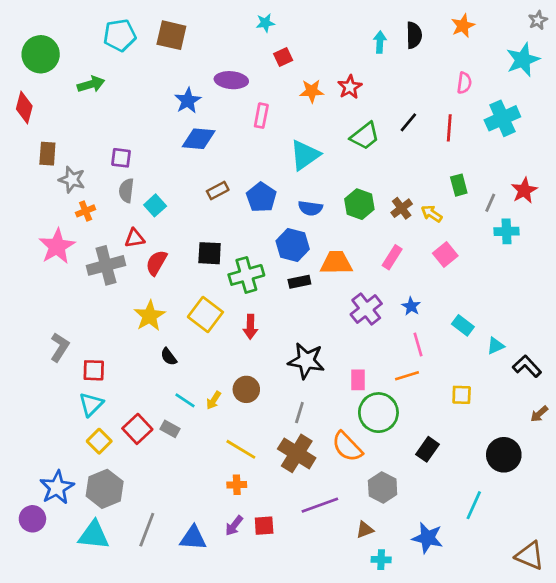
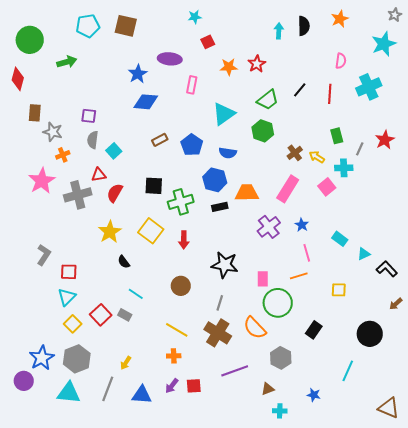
green hexagon: (359, 204) -> (263, 131), moved
cyan cross: (507, 231) -> (344, 168), moved
pink rectangle: (392, 257) -> (288, 189), size x1.5
yellow arrow: (214, 400) -> (126, 363), moved
blue star: (427, 538) -> (314, 395), size x0.6

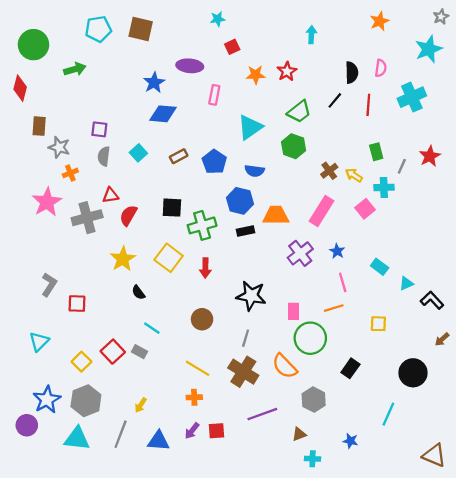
black semicircle: (304, 26) -> (352, 73), moved
cyan square: (114, 151) -> (138, 153), moved
cyan triangle: (67, 297) -> (39, 342), moved

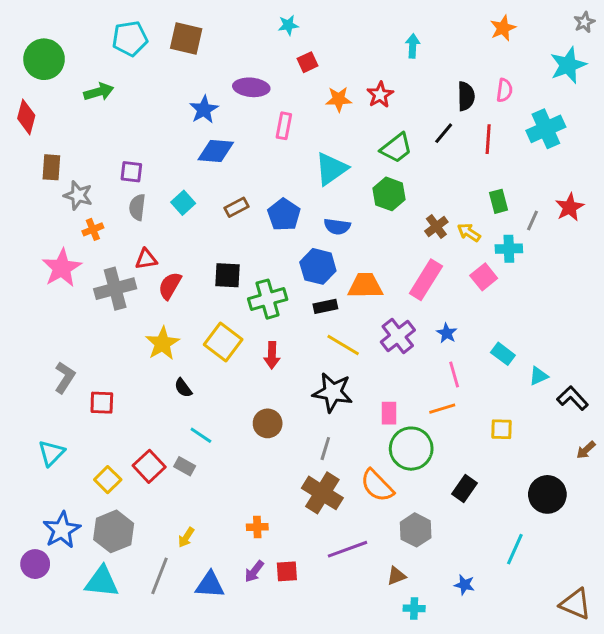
yellow line: (198, 368) -> (343, 345), moved

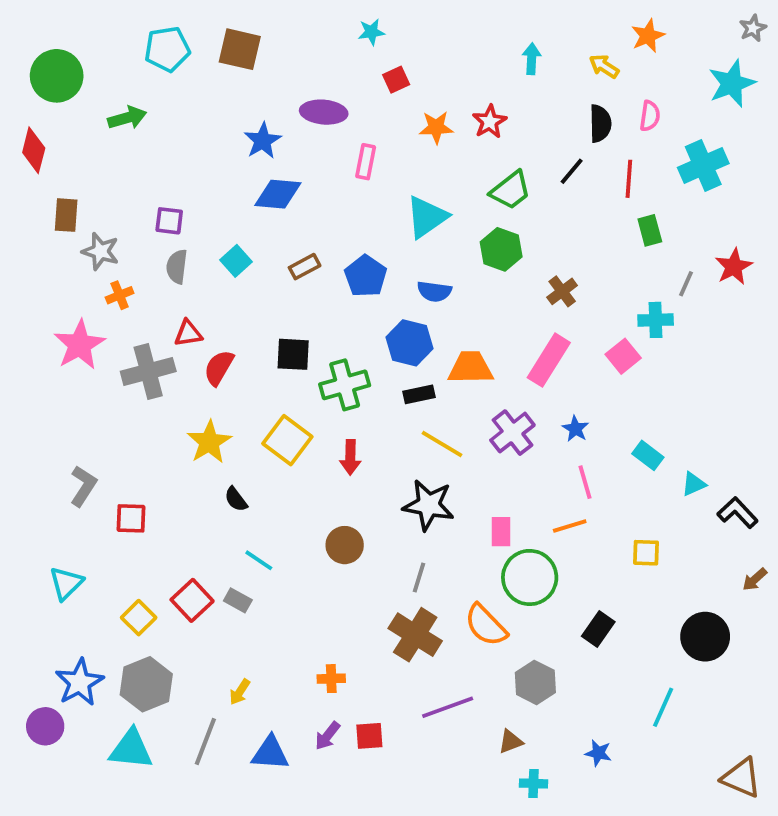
green rectangle: (499, 201) -> (650, 230), moved
yellow arrow: (469, 232) -> (604, 66), moved

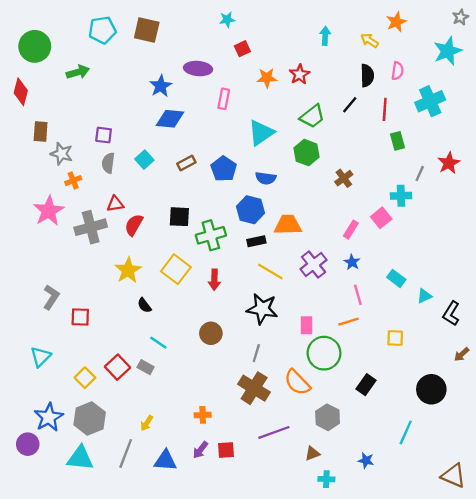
pink rectangle: (549, 360) -> (351, 230), moved, size x0.6
black L-shape: (738, 513) -> (451, 313), turned -105

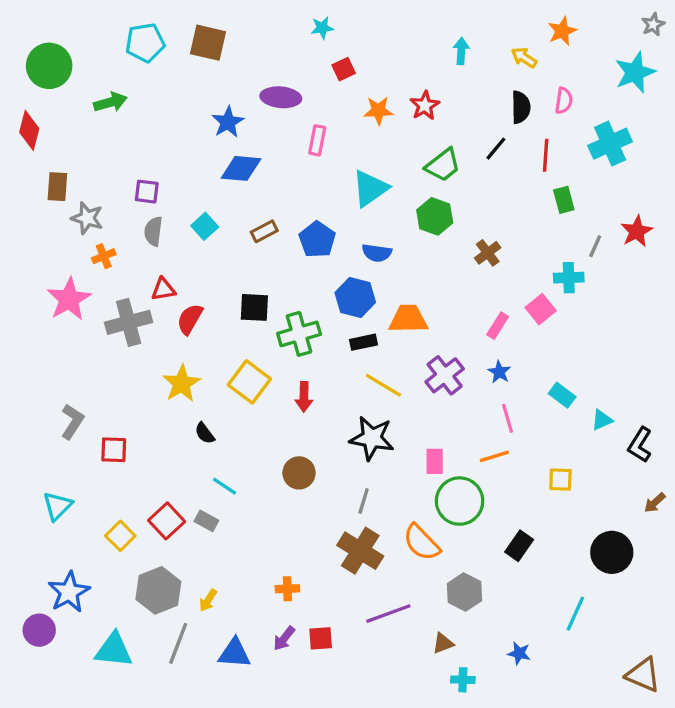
gray hexagon: (90, 418) -> (158, 590), moved

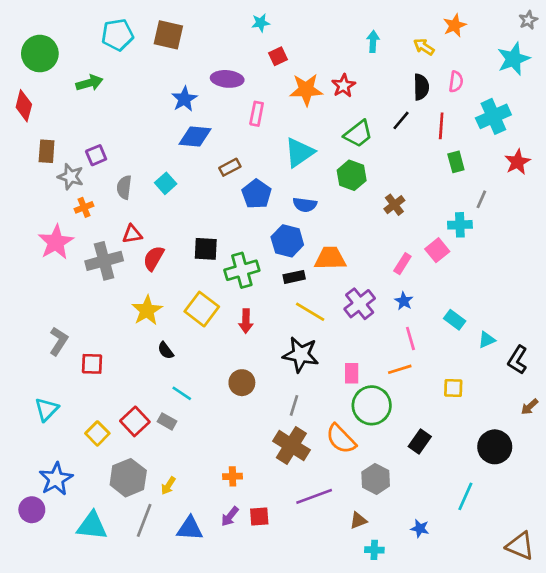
orange star: (378, 111) -> (306, 90), size x1.4
purple square: (147, 192) -> (96, 155), moved, turned -30
brown rectangle: (264, 231) -> (230, 167), moved
red star: (637, 231) -> (517, 162), moved

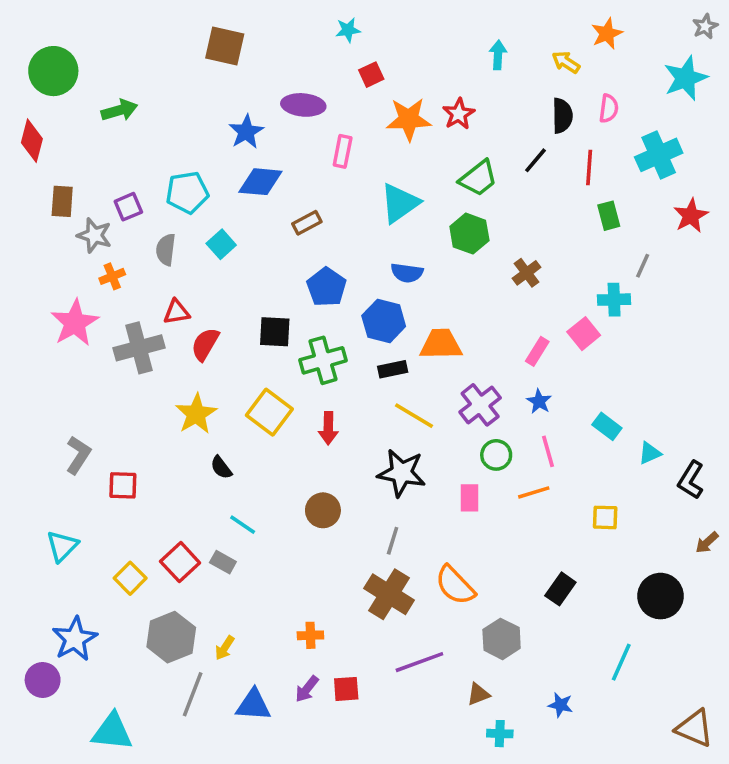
cyan pentagon: (117, 35) -> (187, 192), moved
blue pentagon: (257, 194) -> (327, 287), moved
green circle: (372, 405) -> (496, 455), moved, size x0.6
cyan triangle: (92, 526) -> (112, 732), moved

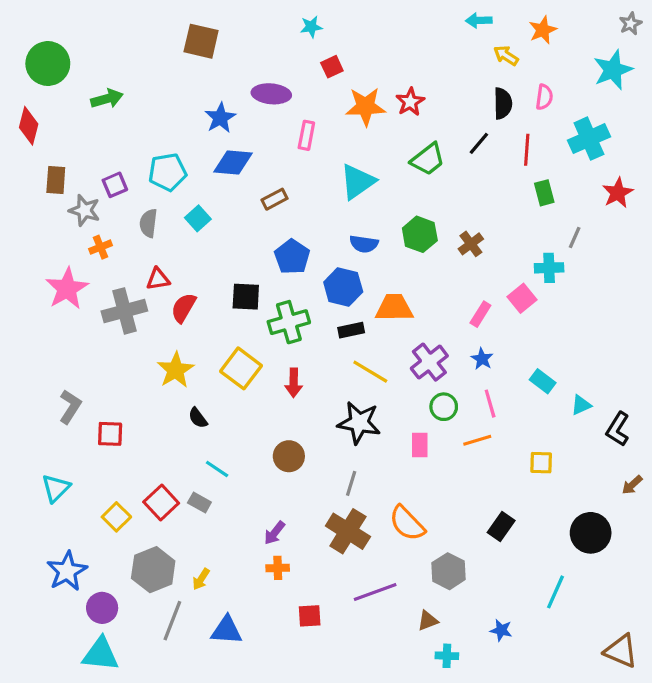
cyan arrow: (498, 55) -> (479, 20), moved, turned -95
green hexagon: (469, 234) -> (420, 234), moved
purple circle: (43, 680) -> (102, 608), moved
purple arrow: (307, 689) -> (275, 533), moved

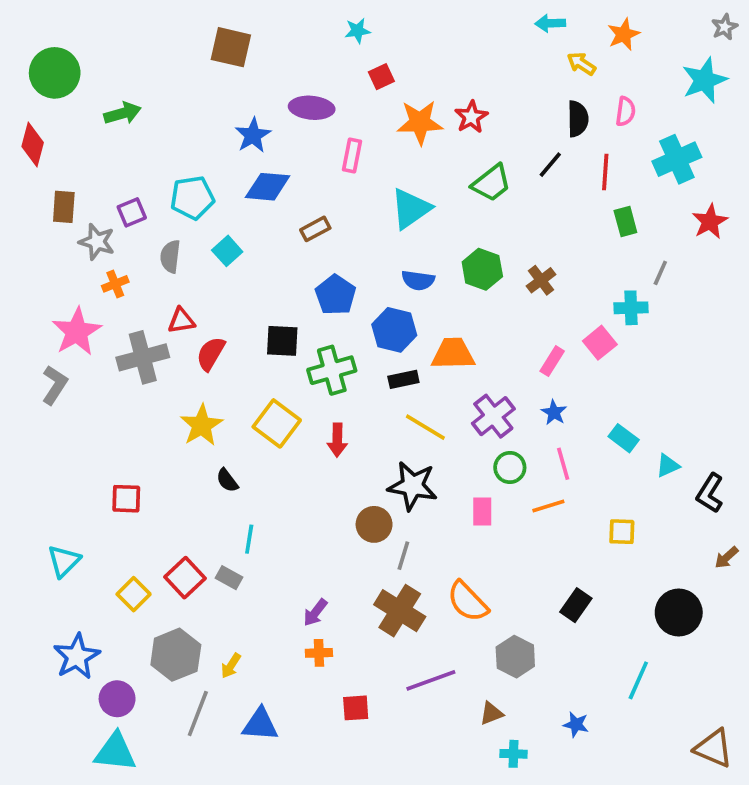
gray L-shape: (70, 407) -> (55, 385), moved
brown circle: (289, 456) -> (374, 524), moved
cyan line: (217, 469) -> (249, 539), turned 65

